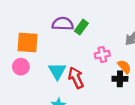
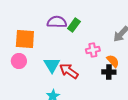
red arrow: (76, 78) -> (69, 71), turned -30

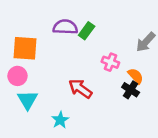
pink cross: (93, 50) -> (110, 62), turned 32
cyan triangle: (52, 65) -> (28, 100), moved
black cross: (109, 72) -> (131, 90), turned 32

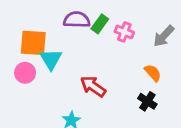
pink cross: (110, 62) -> (124, 32), moved
black cross: (131, 90) -> (147, 101), moved
cyan triangle: (28, 100) -> (51, 59), moved

